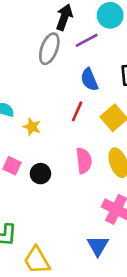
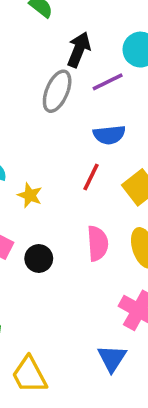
blue semicircle: (89, 80) -> (109, 135), turned -75

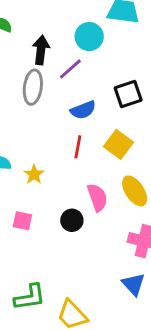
yellow star: (30, 195) -> (34, 174), turned 30
black circle: (39, 258) -> (72, 220), moved

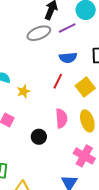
gray ellipse: (33, 87) -> (39, 33), turned 45
black circle: (72, 220) -> (39, 137), moved

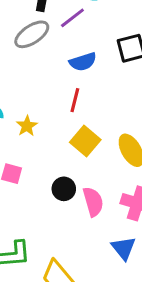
yellow square: (85, 87) -> (85, 141), moved
pink semicircle: (61, 118) -> (93, 202), moved

